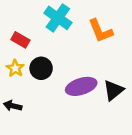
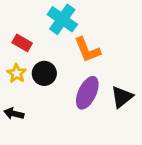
orange L-shape: (101, 31) -> (87, 50), moved
purple ellipse: (81, 86) -> (87, 93), turned -48

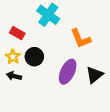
orange L-shape: (87, 50) -> (80, 38), moved
black arrow: (14, 114) -> (14, 76), moved

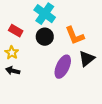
black circle: (34, 57) -> (45, 37), moved
black triangle: (94, 75) -> (87, 59), moved

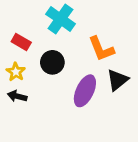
black circle: (45, 37) -> (52, 62), moved

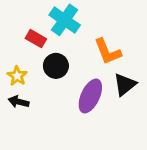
red rectangle: (21, 42) -> (36, 39), moved

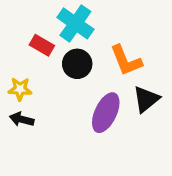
black circle: (56, 66) -> (77, 64), moved
yellow star: (17, 76) -> (20, 89), turned -30

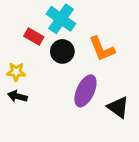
black triangle: (146, 99) -> (118, 107), moved, turned -45

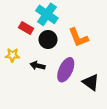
black arrow: (17, 96) -> (38, 66), moved

